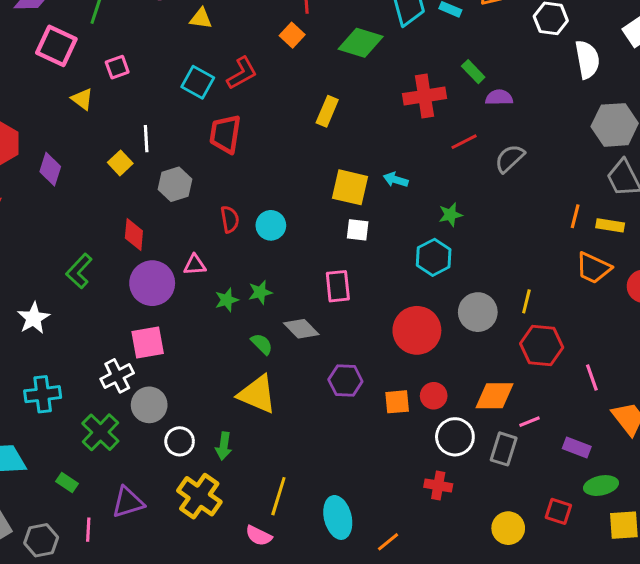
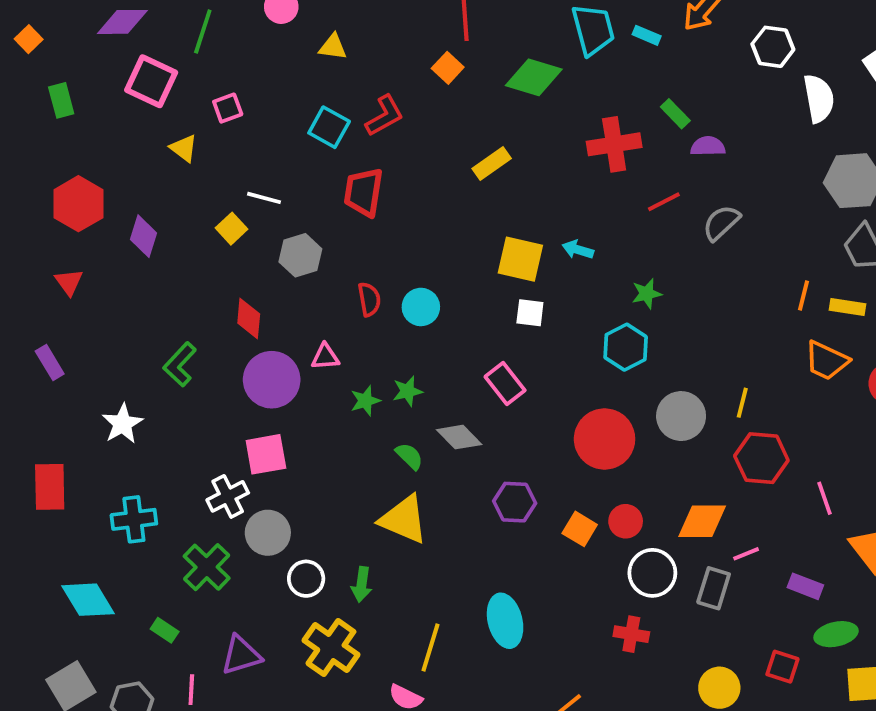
yellow rectangle: (327, 111) -> (492, 164), turned 32
white line: (146, 139) -> (264, 198), turned -72
pink rectangle: (338, 286) -> (505, 384), turned -32
orange square: (397, 402) -> (580, 529), turned 36
cyan ellipse: (338, 517) -> (505, 621), moved

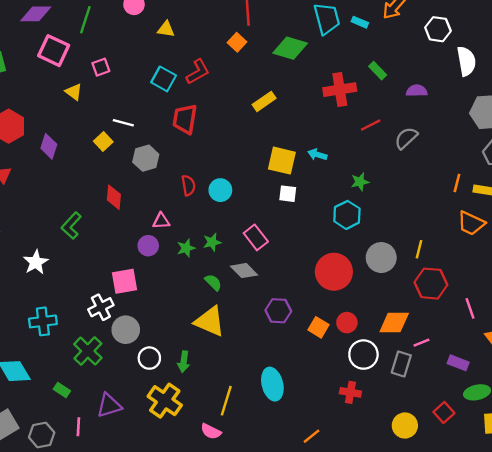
purple semicircle: (708, 146) -> (417, 91), moved
purple circle: (272, 380) -> (148, 246), moved, size x0.6
pink rectangle: (505, 384) -> (256, 237), moved
red square: (782, 667) -> (444, 412), turned 30

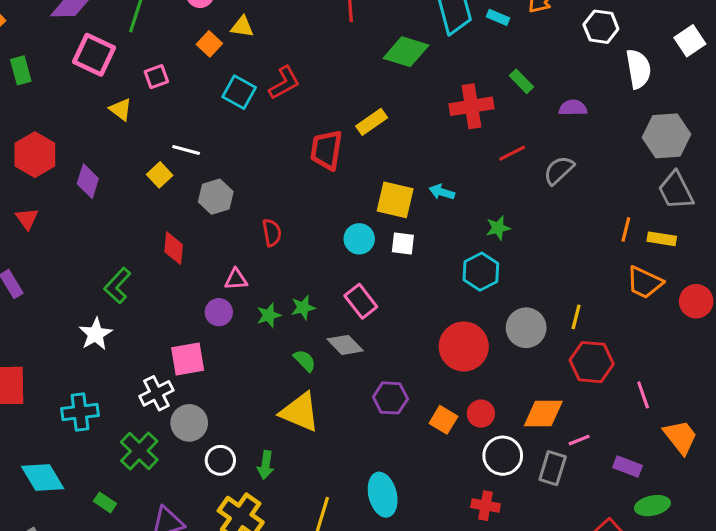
orange square: (237, 42) -> (209, 44), moved
red trapezoid: (185, 119) -> (326, 150), moved
cyan circle: (220, 190) -> (359, 239), moved
white star: (36, 262) -> (96, 334), moved

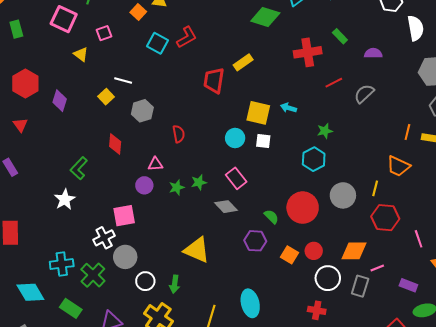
orange trapezoid: (645, 283) -> (398, 166), moved
green semicircle: (305, 361) -> (271, 217), moved
cyan cross: (80, 412) -> (62, 264), moved
green rectangle: (105, 502) -> (71, 308), size x1.5

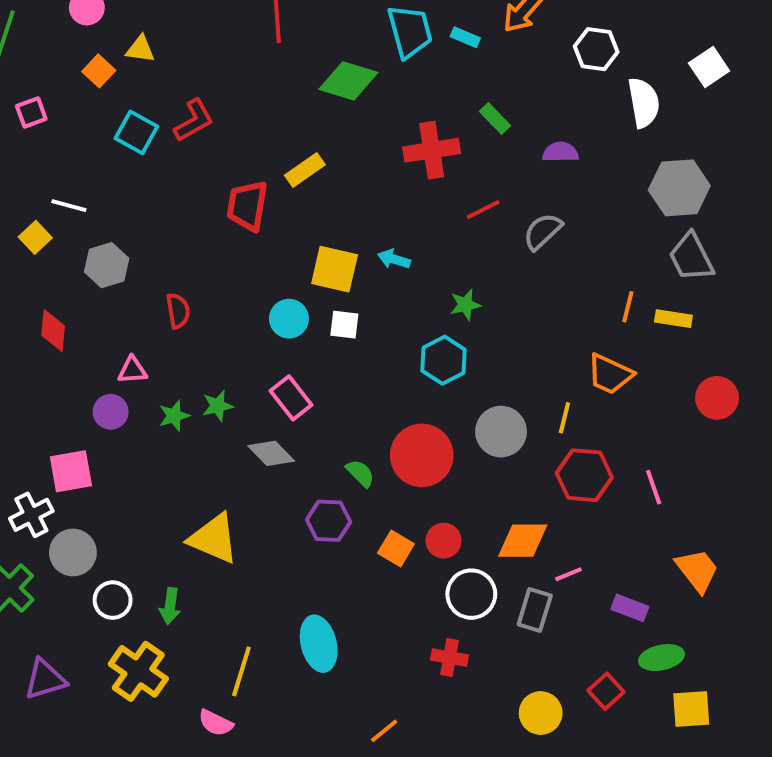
pink line: (419, 239) -> (654, 487), moved

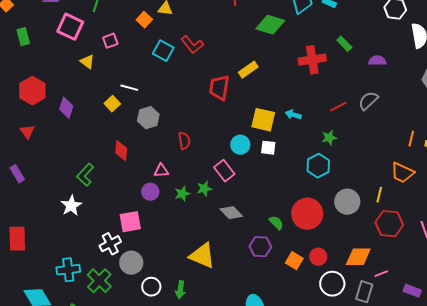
red L-shape: (194, 120) -> (192, 45), turned 80
red line: (483, 210) -> (338, 107), moved
pink rectangle: (291, 398) -> (224, 171), moved

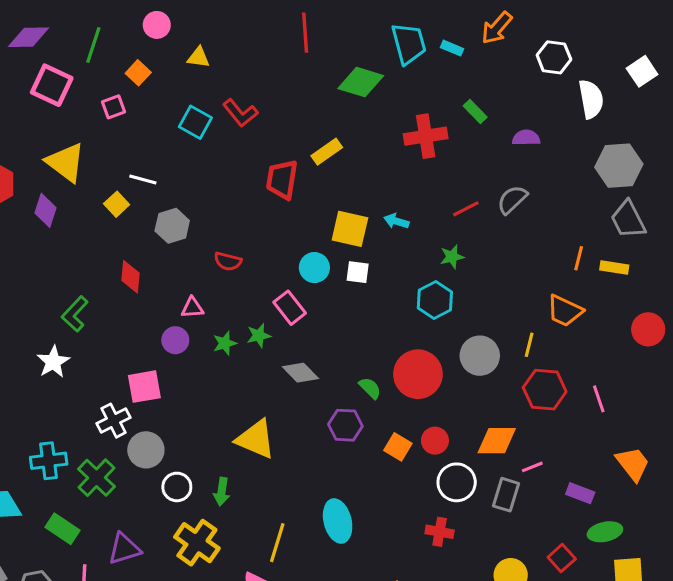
orange square: (144, 20) -> (138, 73), moved
yellow triangle: (87, 62) -> (66, 162), moved, size x1.8
red semicircle: (184, 141) -> (228, 261), turned 114

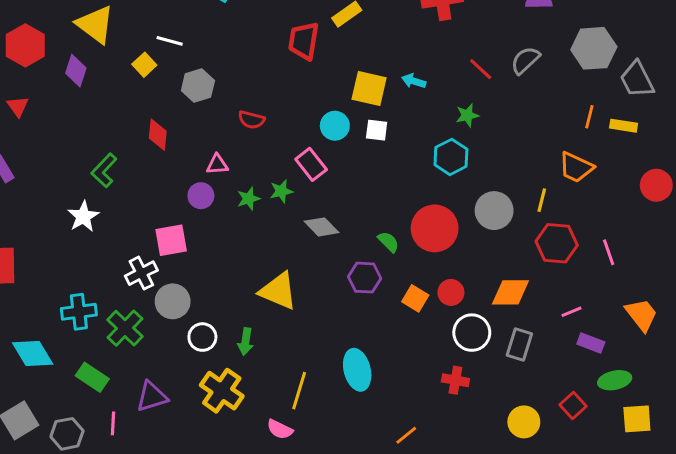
gray hexagon: (619, 166) -> (594, 48), moved
red line: (466, 209) -> (481, 69), turned 70
pink line: (532, 467) -> (571, 312), moved

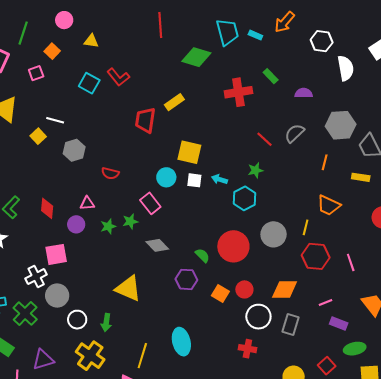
cyan arrow: (414, 81) -> (219, 179), moved
orange line: (589, 117) -> (325, 162), moved
red diamond: (158, 135) -> (47, 208), moved

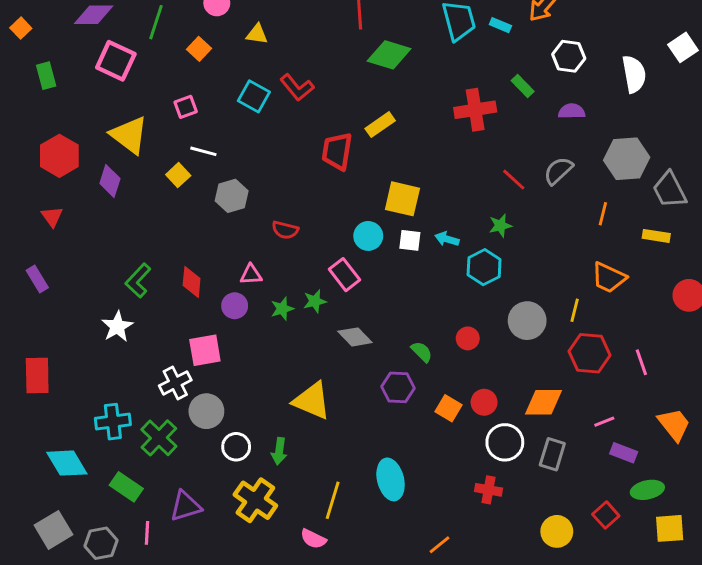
white hexagon: (322, 41) -> (569, 56), moved
green diamond: (196, 57) -> (389, 55), moved
pink square: (36, 73) -> (186, 107), moved
red circle: (233, 246) -> (468, 338), size x0.5

